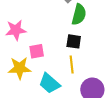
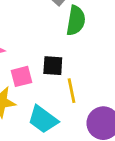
black square: (74, 41) -> (53, 66), moved

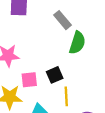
black square: (53, 66) -> (55, 75), turned -35

